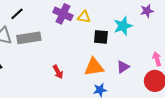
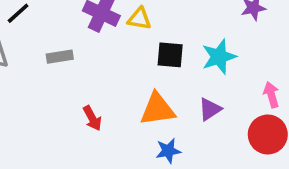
cyan star: (123, 26) -> (219, 57), moved
gray rectangle: (29, 38) -> (60, 57), moved, size x0.6

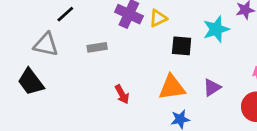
yellow triangle: (139, 19) -> (158, 18), turned -36
cyan star: (219, 57) -> (216, 29), moved

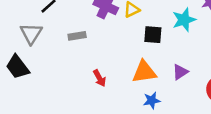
gray triangle: (46, 45) -> (31, 33), turned 50

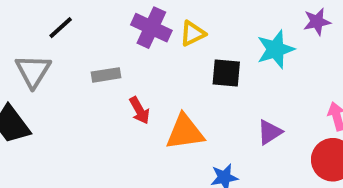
orange triangle: (144, 72) -> (185, 132), moved
red arrow: (99, 78) -> (139, 110), moved

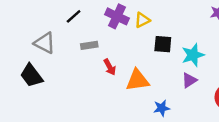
black line: (61, 28) -> (74, 16), moved
cyan star: (276, 49) -> (193, 55), moved
gray triangle: (33, 71) -> (45, 43), turned -35

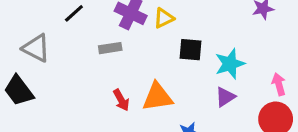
gray rectangle: (89, 45) -> (110, 48), moved
red arrow: (110, 67) -> (121, 100), moved

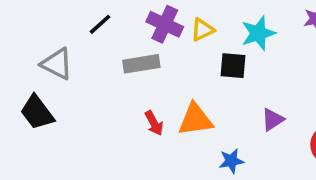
gray rectangle: (110, 48) -> (141, 64), size x1.4
cyan star: (230, 64) -> (258, 33), moved

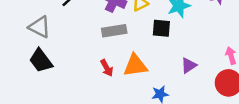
gray rectangle: (141, 64) -> (114, 31), moved
black trapezoid: (37, 112) -> (41, 61), moved

